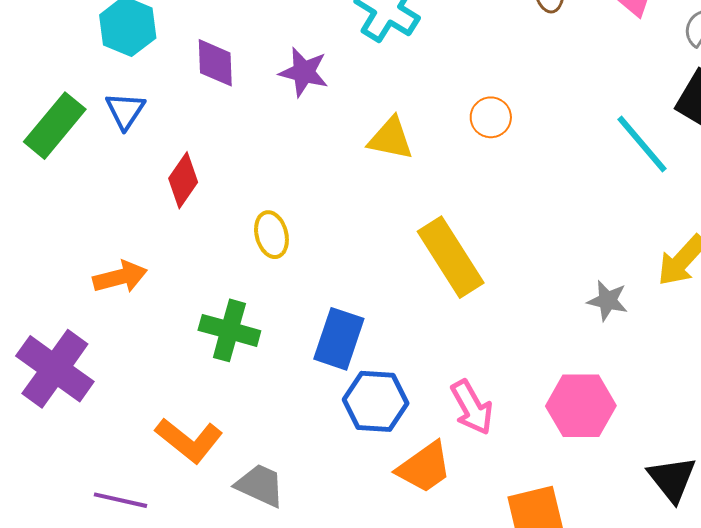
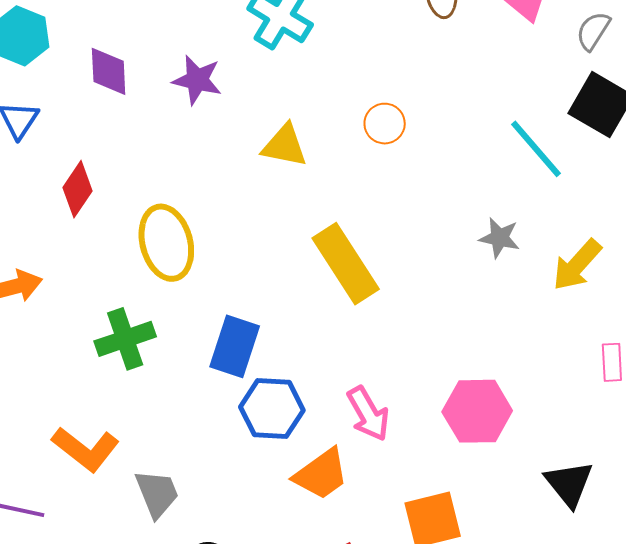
yellow ellipse: (271, 235) -> (166, 243), size x1.6
gray star: (608, 301) -> (500, 238), moved
green cross: (229, 330) -> (125, 339), turned -34
gray trapezoid: (260, 485) -> (157, 494), turned 44

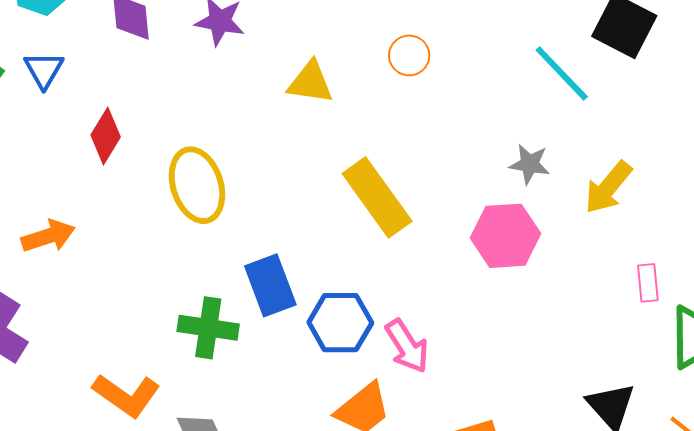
green cross: (125, 339) -> (208, 328), moved, turned 30
blue rectangle: (235, 346) -> (270, 285), turned -36
blue hexagon: (272, 409) -> (340, 323), moved
pink hexagon: (477, 411) -> (506, 236), moved

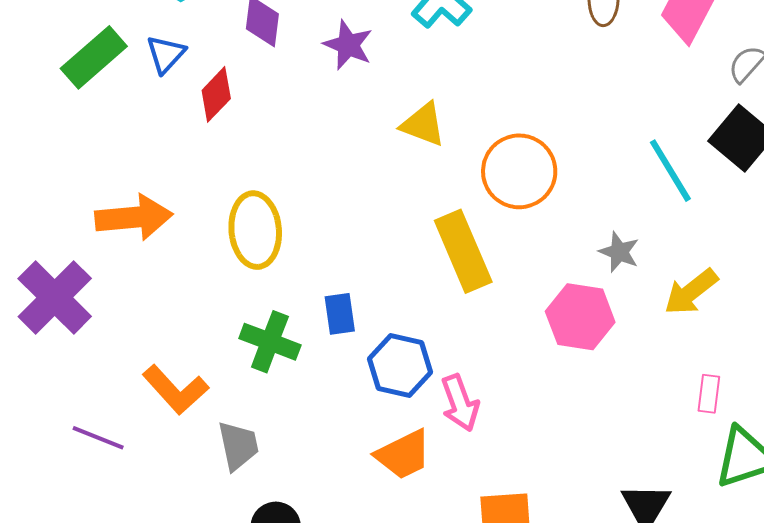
orange circle: (409, 55) -> (519, 171), moved, size x1.8
red diamond: (106, 136) -> (216, 94), moved
yellow ellipse: (197, 185) -> (255, 230), moved
orange arrow: (48, 236) -> (134, 217), size x1.4
blue rectangle: (270, 285) -> (340, 314), size x0.7

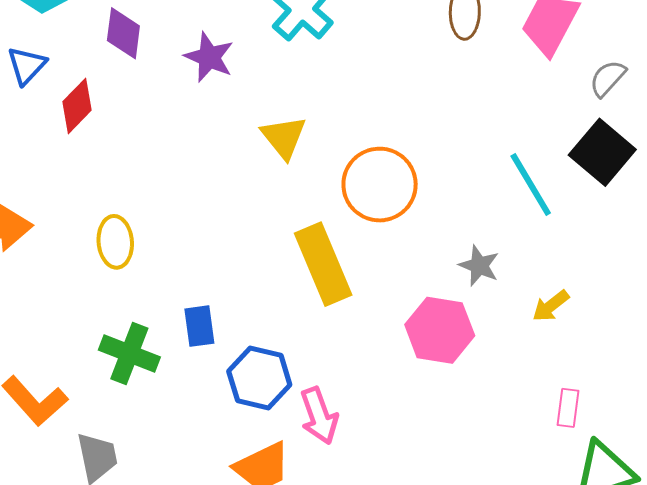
yellow triangle: (423, 125) -> (284, 137), turned 30
yellow ellipse: (255, 230) -> (115, 242), size x0.7
yellow arrow: (691, 292) -> (551, 306), size x0.7

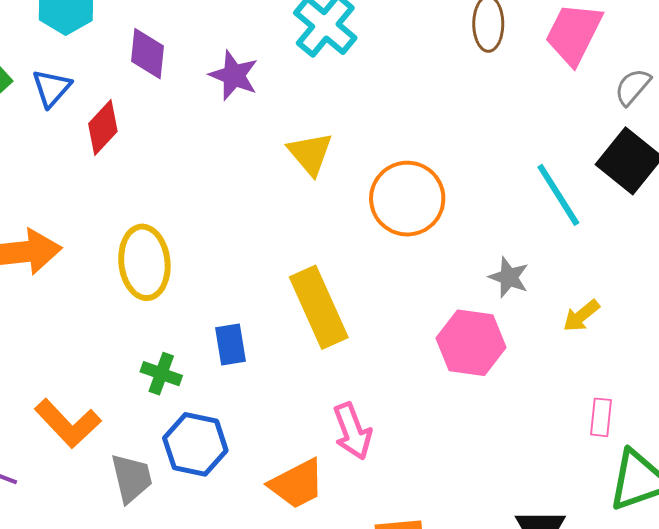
yellow ellipse: (115, 242) -> (144, 262), size x1.4
yellow rectangle: (323, 264) -> (319, 307), moved
green cross: (129, 354) -> (161, 374), size x0.7
blue hexagon: (259, 378) -> (195, 444), moved

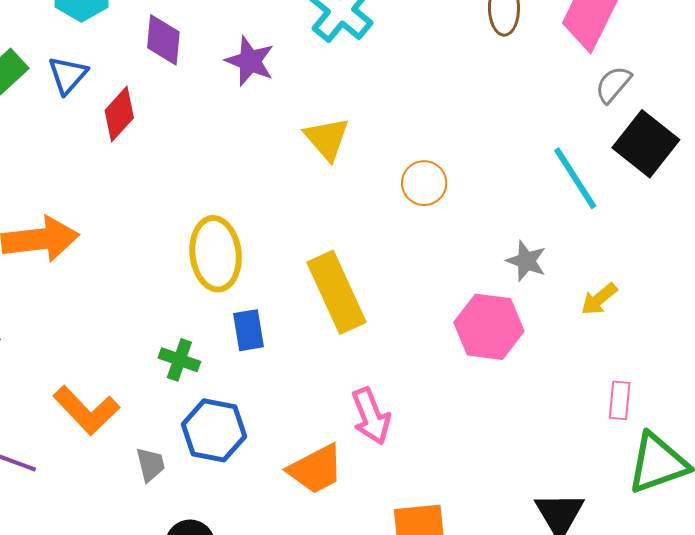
gray semicircle: (633, 87) -> (613, 84), moved
orange circle: (407, 199) -> (424, 183), size x0.6
yellow ellipse: (144, 262) -> (216, 254), moved
gray trapezoid: (132, 478) -> (150, 465), size x0.7

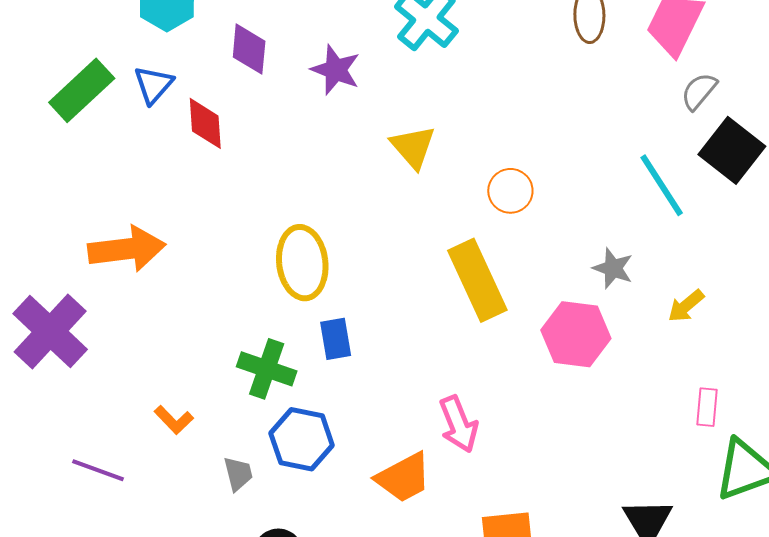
red diamond: (119, 114) -> (205, 123), turned -46
yellow rectangle: (336, 292) -> (477, 280), moved
green cross: (179, 360) -> (267, 369), size x1.4
orange L-shape: (86, 410) -> (174, 420), size x0.6

